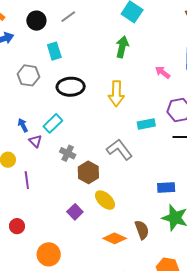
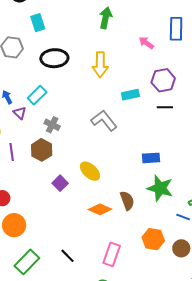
brown hexagon: (88, 172) -> (42, 150), moved
orange circle: (49, 254) -> (14, 225), moved

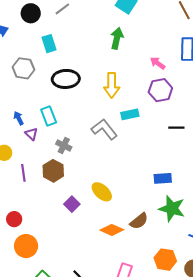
purple hexagon: (163, 80) -> (160, 90), moved
cyan rectangle: (37, 95) -> (49, 116), turned -66
cyan rectangle: (130, 95) -> (130, 114), moved
gray L-shape: (104, 120) -> (104, 129), moved
brown semicircle: (127, 201) -> (139, 221), turned 72

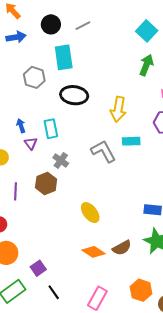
green arrow: (117, 38) -> (146, 65), moved
cyan rectangle: (49, 44) -> (64, 57), size x1.4
purple line: (23, 173) -> (15, 191), moved
purple square: (72, 204) -> (38, 268), moved

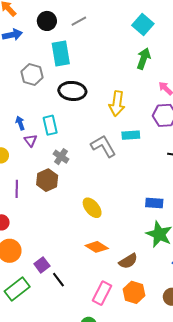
brown semicircle: (122, 248) -> (128, 261), moved
orange hexagon: (141, 290) -> (134, 292), moved
black line: (54, 292) -> (58, 280), moved

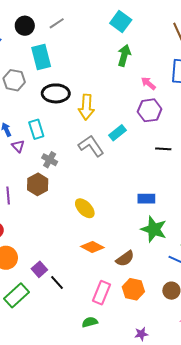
yellow arrow: (117, 104) -> (86, 107), moved
cyan rectangle: (131, 135) -> (118, 133), turned -30

